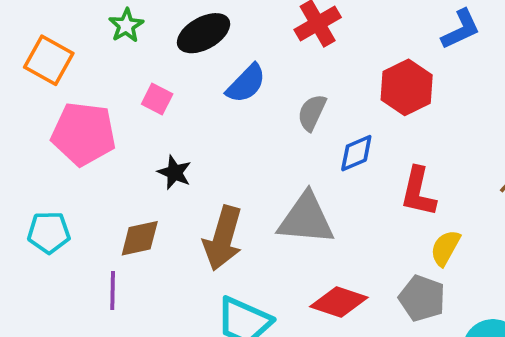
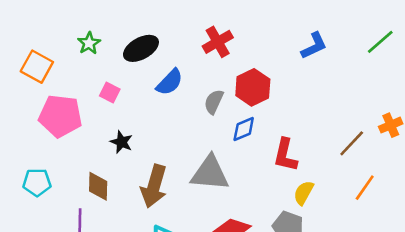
red hexagon: (407, 87) -> (253, 87), moved
brown diamond: (140, 238) -> (98, 186), turned -76

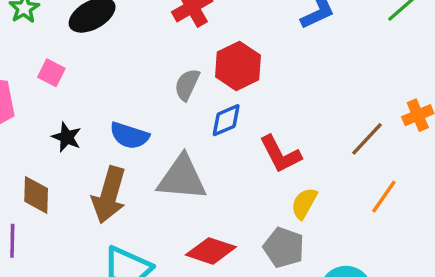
blue semicircle: (170, 82) -> (129, 136), moved, turned 64
red L-shape: (285, 155) -> (280, 154), turned -40

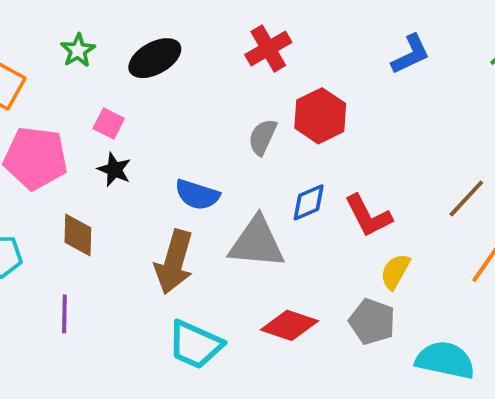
blue diamond: (226, 120) -> (309, 202), moved
black star: (67, 137) -> (114, 170), moved
brown diamond: (36, 195) -> (78, 235), moved

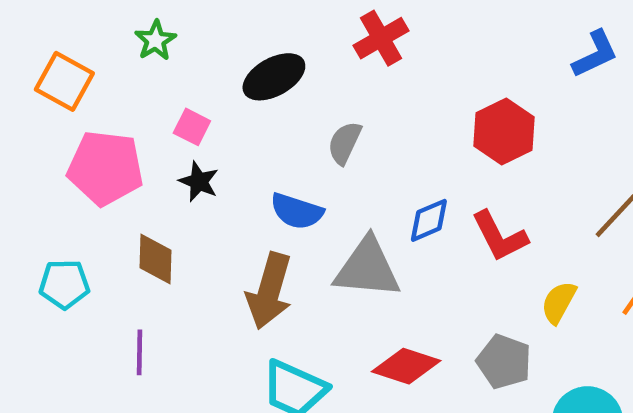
blue L-shape: (411, 54) -> (595, 54), moved
black ellipse: (155, 58) -> (274, 77), moved
red hexagon: (320, 116) -> (504, 131), moved
gray semicircle: (262, 137) -> (345, 143), moved
yellow semicircle: (395, 272) -> (559, 302), moved

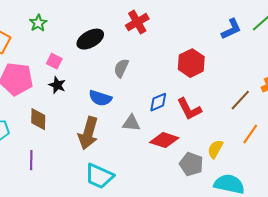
gray triangle: (367, 268) -> (131, 123), size x0.6
yellow semicircle: (559, 302) -> (215, 149), moved
red diamond: (406, 366) -> (164, 140), moved

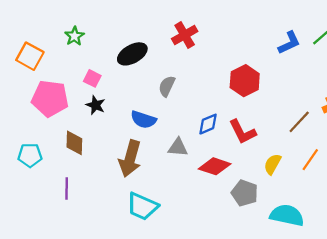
yellow semicircle: (215, 149) -> (272, 164), moved

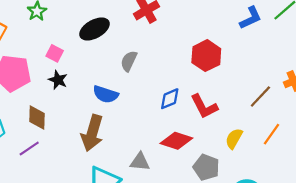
gray triangle: (178, 147) -> (140, 162), moved
purple line: (67, 189) -> (29, 149), moved, turned 55

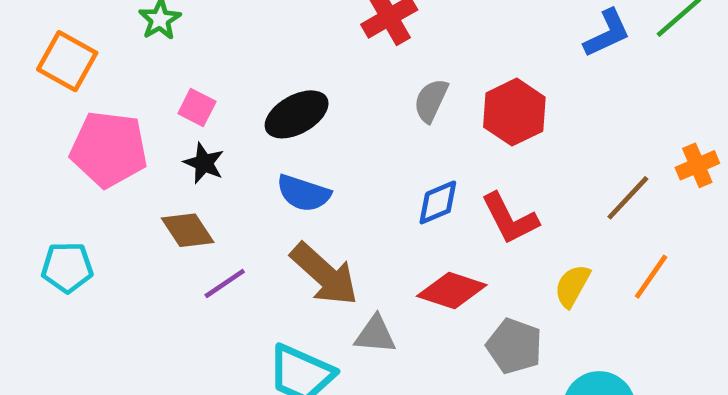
black ellipse: (94, 29) -> (297, 114), moved
gray semicircle: (129, 61) -> (431, 100), moved
brown diamond: (37, 118) -> (188, 230), moved, turned -35
brown arrow: (92, 133) -> (324, 274), moved, turned -64
purple line: (29, 149) -> (225, 284), moved

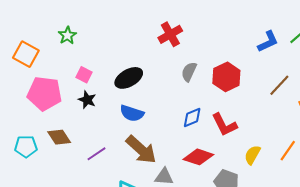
brown line: (628, 198) -> (279, 85), moved
brown diamond: (188, 230) -> (59, 137), moved

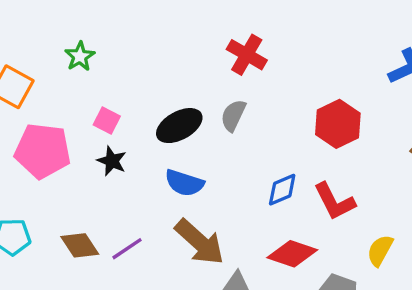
red cross: (170, 34) -> (247, 55), turned -30
gray semicircle: (189, 72) -> (233, 115), moved
brown diamond: (59, 137) -> (80, 245), moved

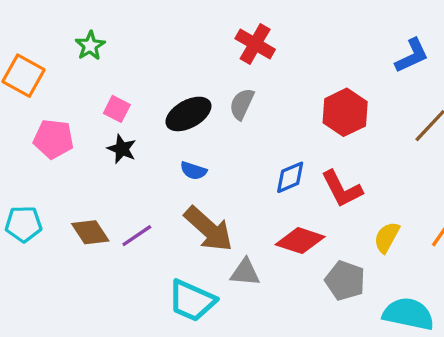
pink pentagon: (43, 151) -> (53, 139), size x0.7
blue semicircle: (184, 183) -> (193, 171), size x0.7

